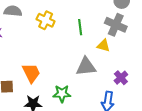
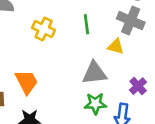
yellow cross: (46, 20) -> (44, 29), moved
green star: (62, 94) -> (95, 104), moved

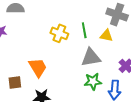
green line: (86, 24) -> (84, 30), moved
yellow cross: (44, 29) -> (59, 33), moved

